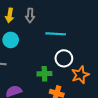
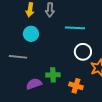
green cross: (44, 74) -> (53, 75), moved

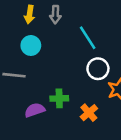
cyan line: (75, 28) -> (88, 38), turned 54
orange cross: (76, 86) -> (89, 113), turned 32

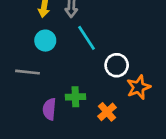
cyan line: (88, 38) -> (86, 38), moved
purple semicircle: (35, 110) -> (49, 109), turned -66

